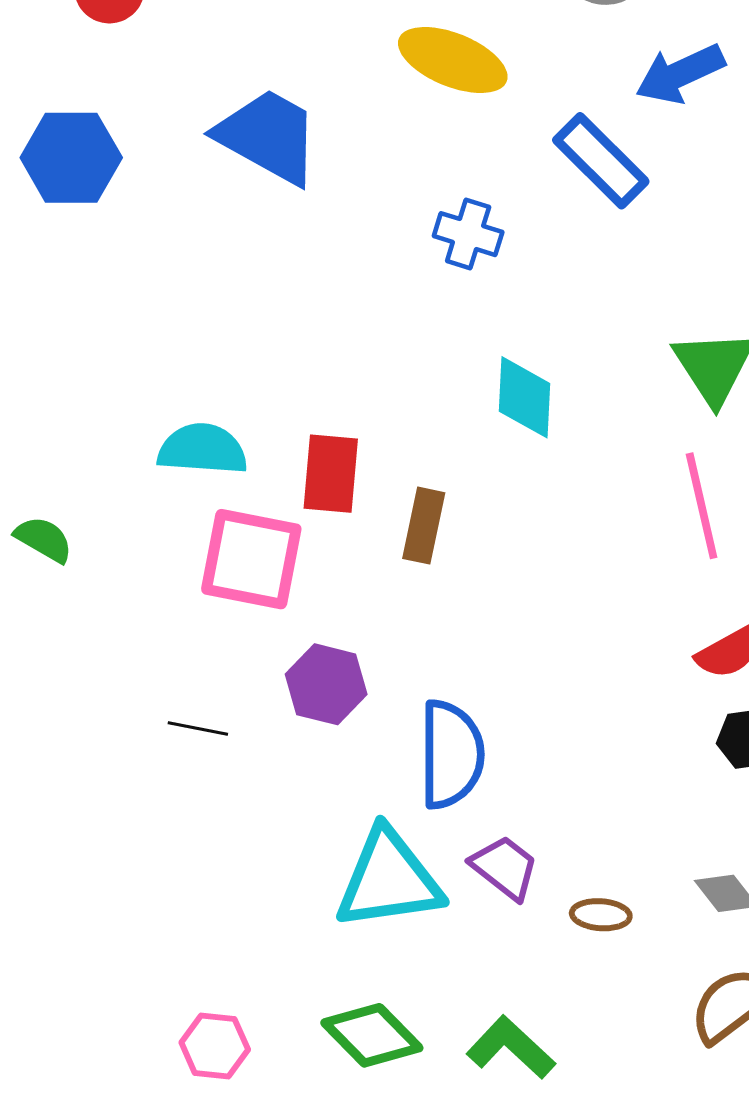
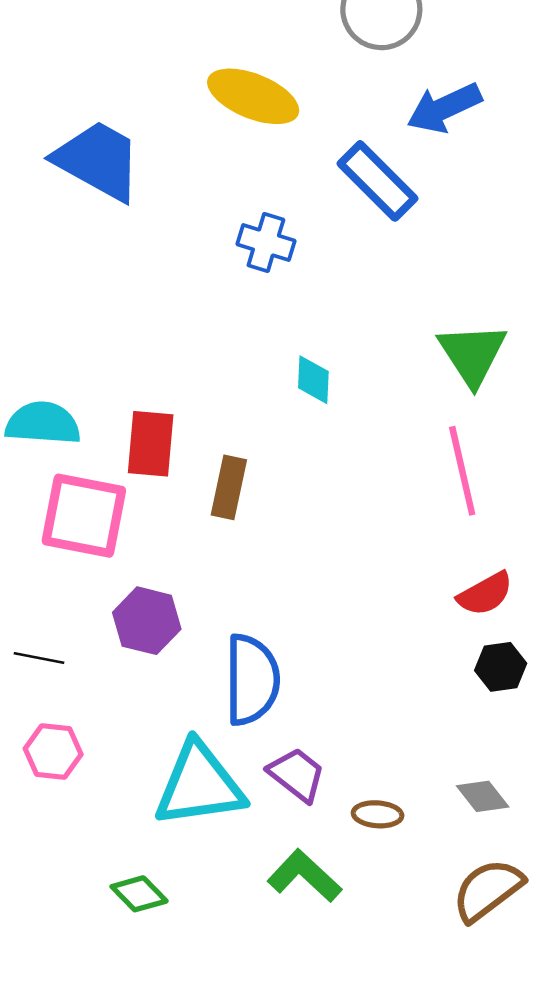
cyan diamond: (525, 397) -> (313, 380), size x0.7
green diamond: (372, 1035) -> (139, 894), moved, size x0.7
pink hexagon: (215, 1046) -> (53, 751), moved
green L-shape: (511, 1048) -> (304, 876), moved

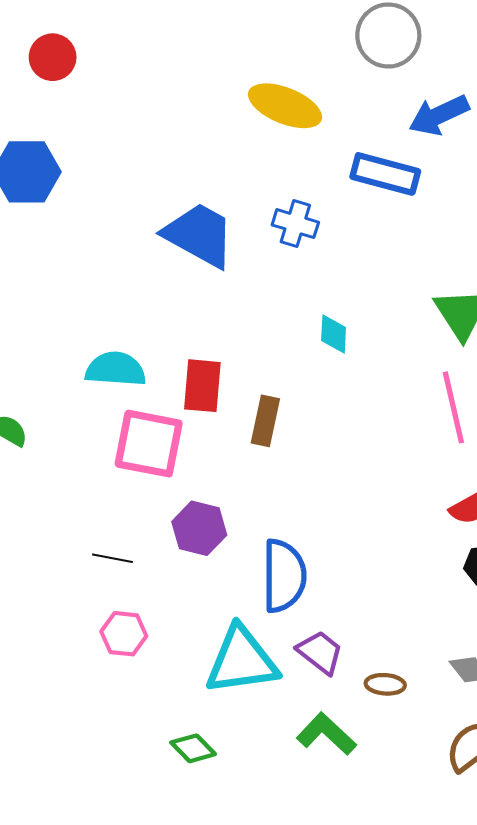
blue trapezoid: (98, 160) -> (199, 235), moved
blue rectangle: (378, 181) -> (385, 174), turned -30

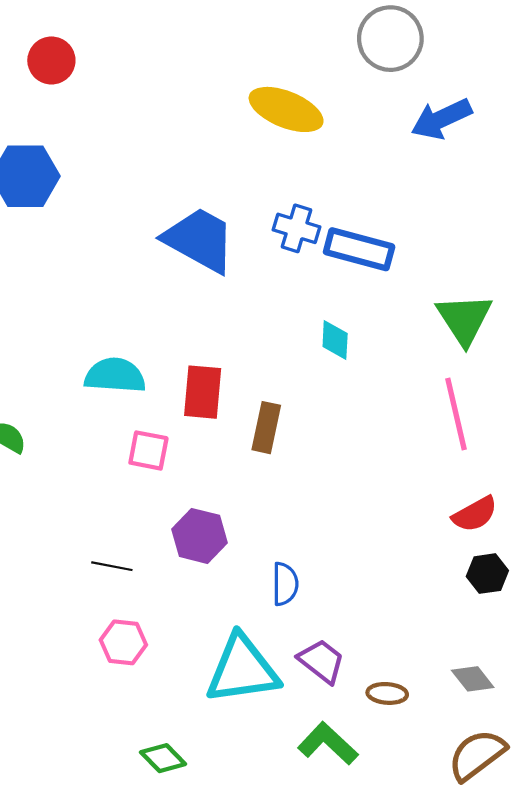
blue rectangle: (385, 174) -> (359, 249), moved
pink square: (149, 444) -> (148, 450), size x0.6
blue semicircle: (284, 576) -> (285, 584), size x0.6
green diamond: (193, 748) -> (163, 758), moved

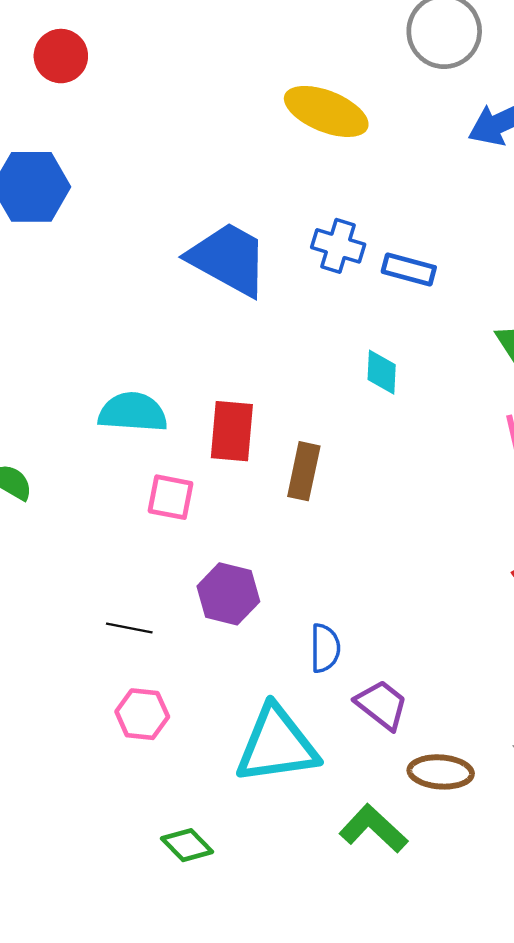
blue rectangle: (359, 249) -> (409, 270), size x0.7
purple trapezoid: (322, 661) -> (382, 705), moved
brown ellipse: (387, 693) -> (441, 772), size x1.4

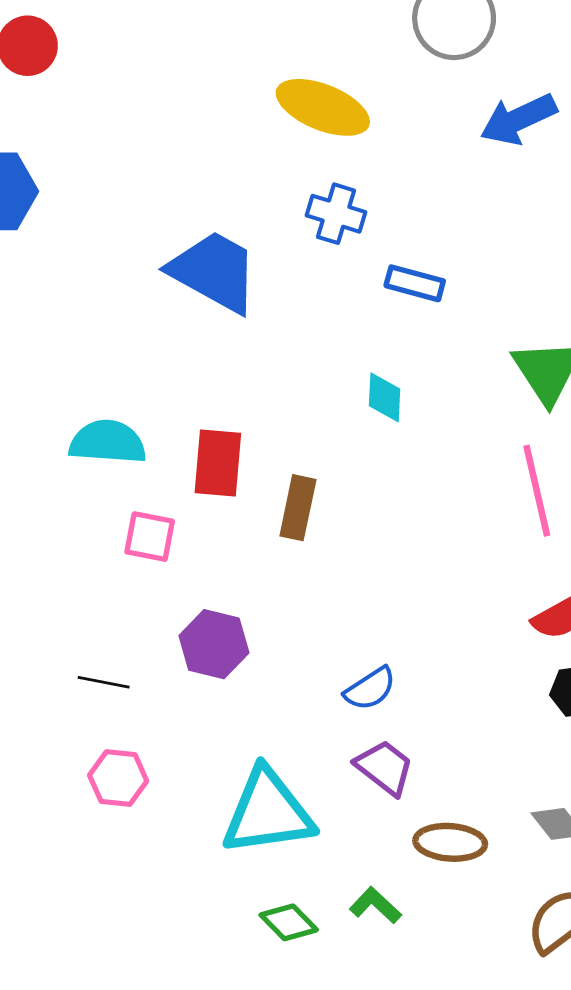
blue cross: (338, 246) -> (336, 214), moved
blue semicircle: (325, 648) -> (370, 689), moved, turned 57
green L-shape: (373, 829) -> (375, 905), size x0.7
green diamond: (187, 845) -> (289, 922), moved

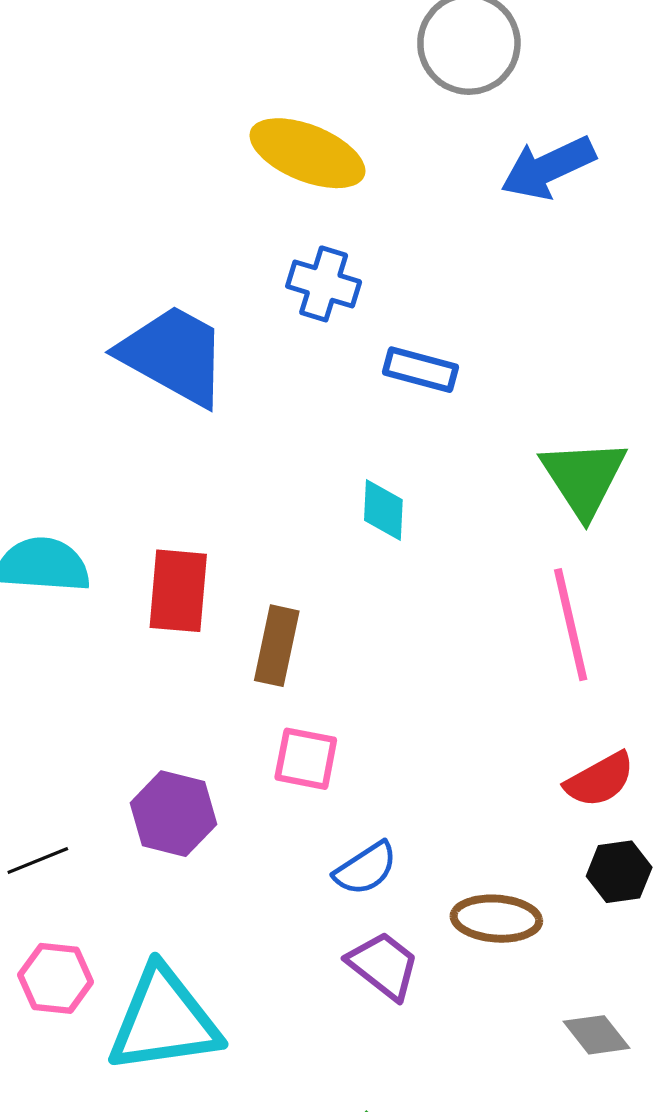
pink square: (150, 537) -> (306, 759), moved
black line: (104, 682) -> (38, 860), turned -33
cyan triangle: (268, 812) -> (164, 1020), moved
brown ellipse: (450, 842) -> (496, 919), moved

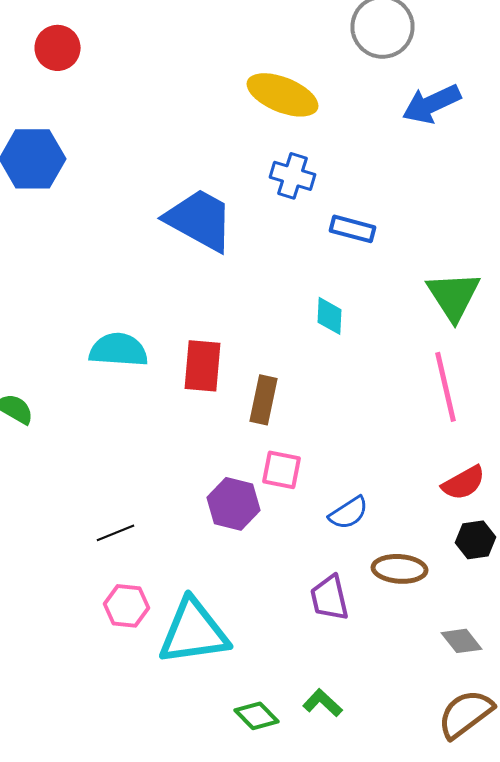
purple hexagon: (173, 814) -> (234, 504), moved
blue semicircle: (366, 869) -> (348, 513), moved
purple trapezoid: (383, 965) -> (330, 598), turned -141

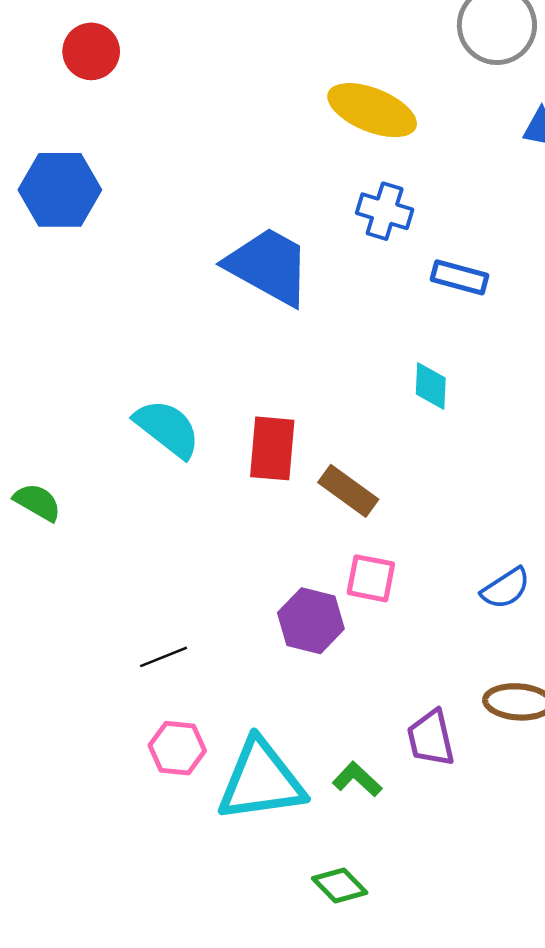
cyan semicircle: (118, 350) -> (167, 428), turned 34
brown rectangle: (264, 400) -> (348, 491), turned -66
blue semicircle: (348, 513) -> (506, 588), moved
green L-shape: (322, 703) -> (357, 779), moved

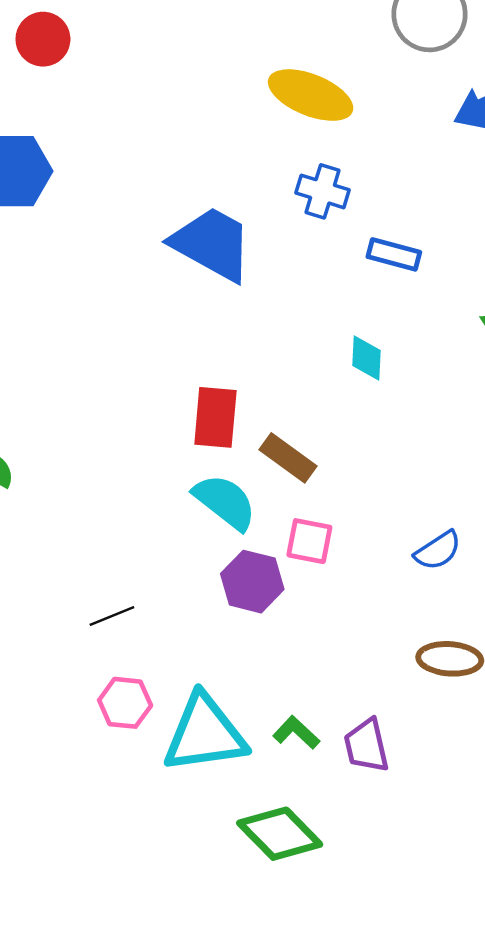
cyan semicircle: (167, 428) -> (225, 502), moved
purple trapezoid: (431, 738) -> (366, 746), moved
green diamond: (340, 885) -> (280, 834), size x1.6

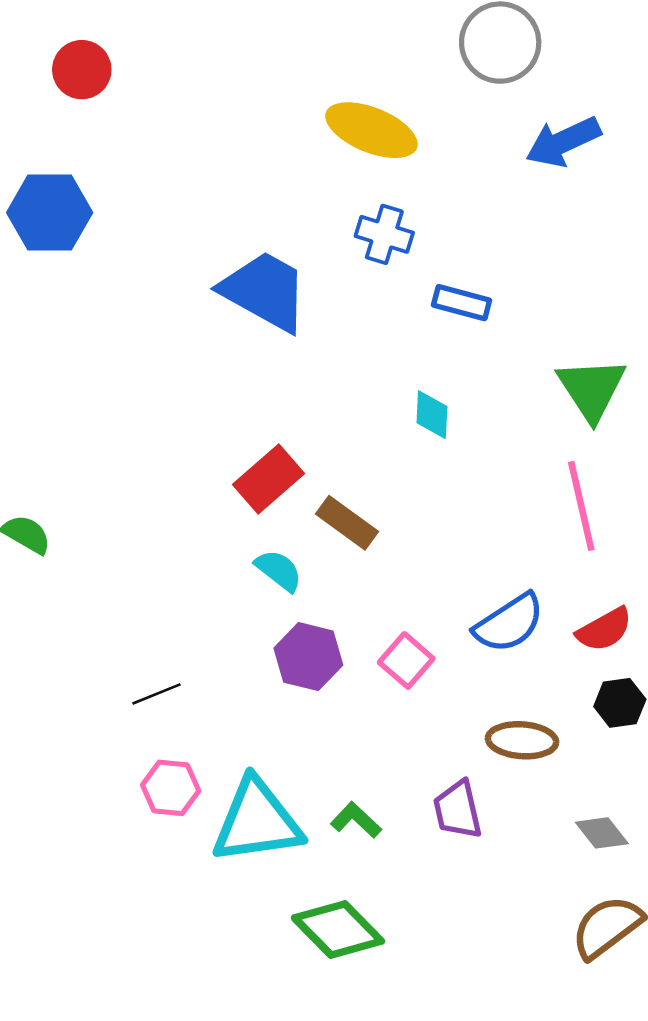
red rectangle: (215, 417) -> (268, 479), turned 44
cyan semicircle: (225, 502) -> (279, 570), size x0.7
pink square: (309, 541) -> (406, 660), moved, turned 30
blue semicircle: (438, 551) -> (509, 623), size x1.4
purple trapezoid: (366, 746) -> (458, 810), moved

